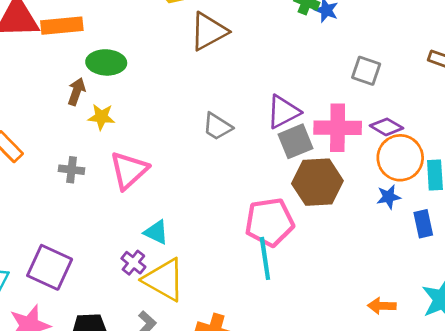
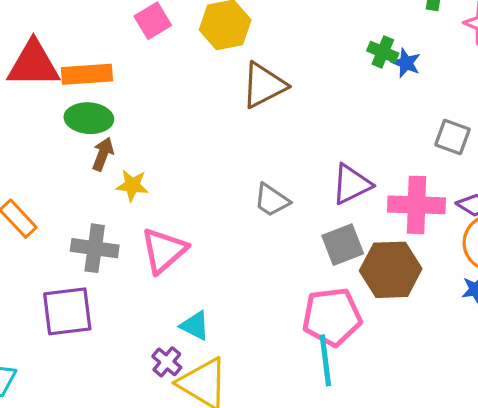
green ellipse: (106, 62) -> (89, 118), moved
gray square: (296, 141) -> (343, 245), moved
gray cross: (72, 170) -> (95, 248), size x1.5
purple square: (50, 267) -> (67, 311), moved, turned -33

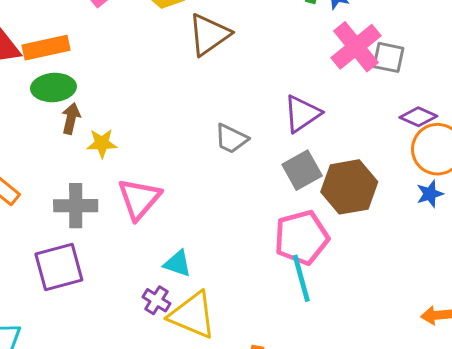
pink cross: (417, 205) -> (356, 47), moved, turned -33

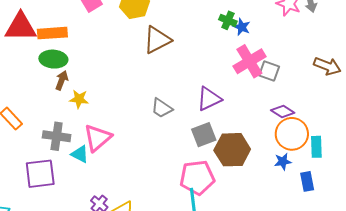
cyan triangle: (178, 264) -> (80, 154), moved

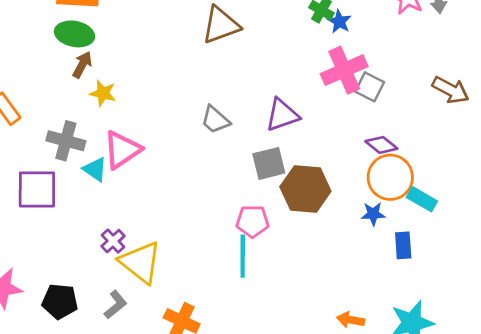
cyan rectangle: (316, 147) -> (422, 199), turned -65
pink pentagon: (197, 177) -> (252, 221), size x0.7

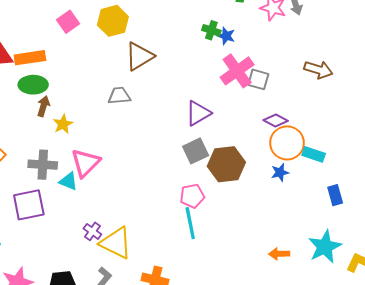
yellow star: (103, 93) -> (63, 124), turned -30
gray trapezoid: (215, 120) -> (119, 96), moved, turned 145
blue rectangle: (403, 245) -> (335, 195), moved

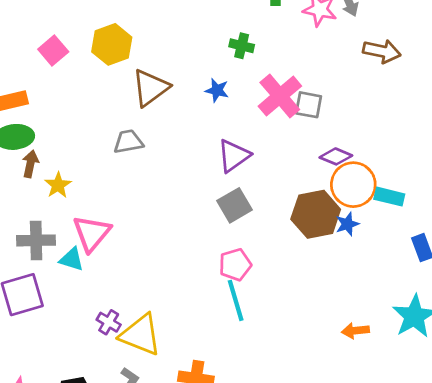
blue star: (226, 36) -> (217, 90), moved
brown arrow: (318, 70) -> (382, 51), moved
brown hexagon: (226, 164) -> (316, 214), moved

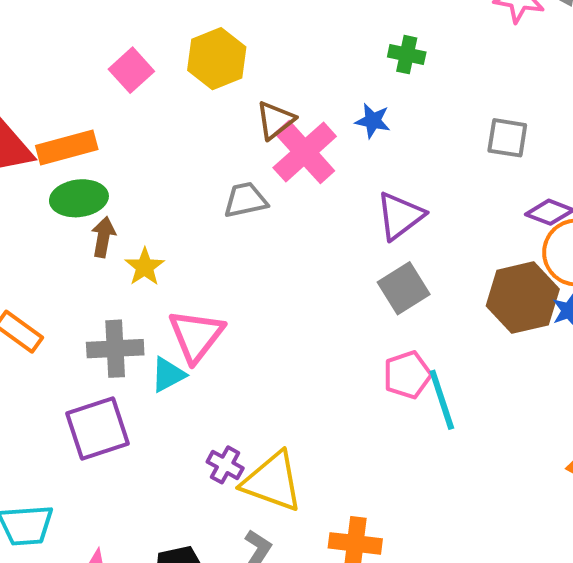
brown triangle: (150, 88) -> (275, 120), size x0.7
pink cross: (280, 96) -> (305, 152), moved
cyan triangle: (72, 259) -> (168, 375), turned -44
cyan line: (236, 300) -> (442, 400), moved

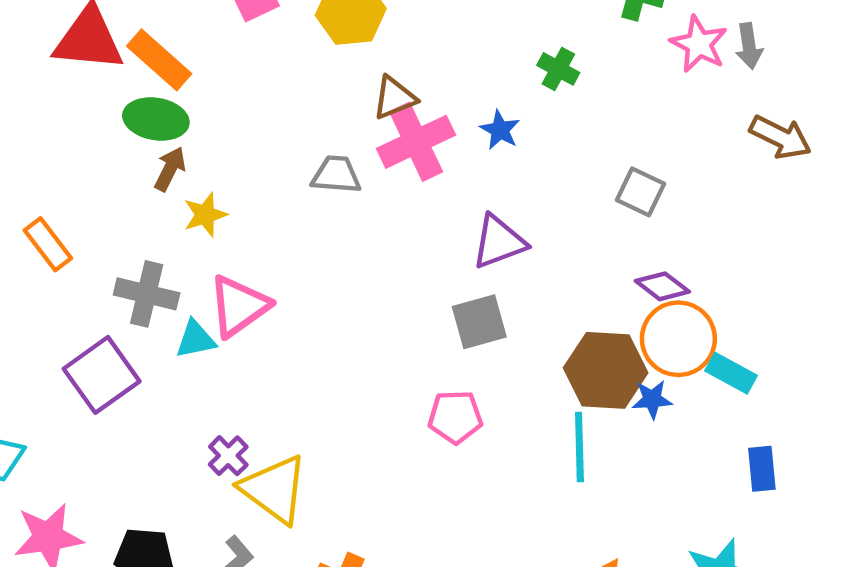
orange rectangle: (67, 148) -> (159, 60), turned 40
cyan line: (442, 400) -> (579, 447), moved
purple square: (98, 429) -> (102, 375), turned -34

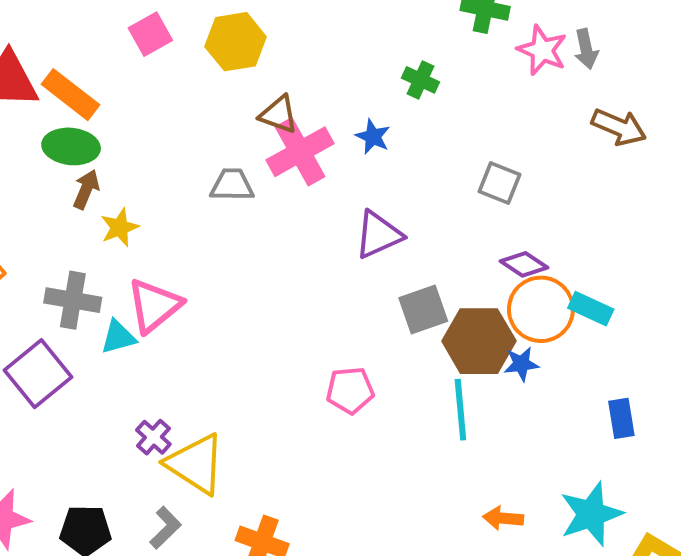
brown triangle: (394, 98) -> (279, 114), turned 45
gray square: (479, 322) -> (423, 309), moved
cyan rectangle: (731, 373) -> (591, 309), moved

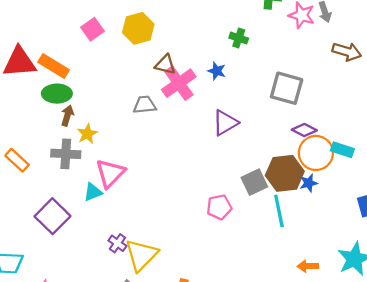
gray square: (499, 183) -> (287, 88), size x1.5
gray cross: (73, 300) -> (66, 154), moved
gray square: (423, 309) -> (254, 182), moved
yellow triangle: (196, 464) -> (141, 255), turned 48

